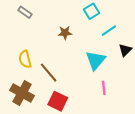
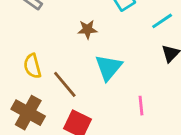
cyan line: (109, 31) -> (162, 21), moved
cyan triangle: (96, 60) -> (109, 67), moved

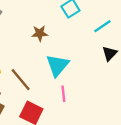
pink line: (141, 106) -> (63, 94), moved

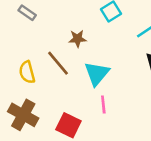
brown line: (21, 80) -> (58, 63), moved

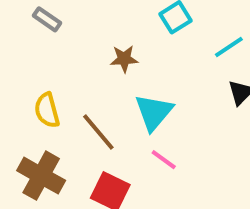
brown line: (58, 63) -> (98, 132), moved
pink line: (103, 105) -> (164, 160), turned -48

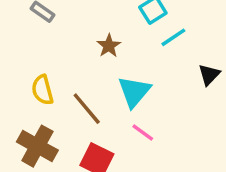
cyan line: (229, 47) -> (173, 37), moved
brown star: (124, 59) -> (109, 46), turned -30

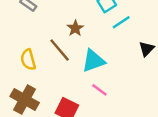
cyan triangle: (134, 92) -> (93, 61), turned 30
brown line: (87, 109) -> (60, 50), moved

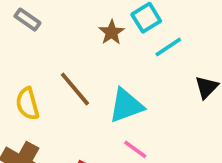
brown star: (75, 28) -> (112, 32), moved

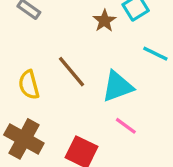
cyan line: (168, 47) -> (155, 54), moved, turned 60

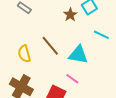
cyan triangle: (118, 86) -> (78, 55), turned 30
pink line: (126, 126) -> (72, 79), moved

